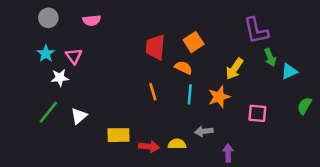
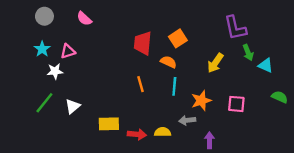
pink semicircle: (92, 20) -> (84, 19), turned 49
pink triangle: (74, 56) -> (68, 51), turned 49
cyan triangle: (289, 71) -> (266, 65), turned 49
orange star: (219, 97) -> (201, 100), moved
green semicircle: (304, 106) -> (280, 97), turned 84

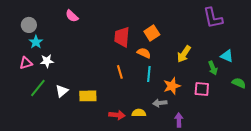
gray circle: (44, 16) -> (29, 25), moved
purple L-shape: (235, 28) -> (213, 18), moved
pink triangle: (68, 51) -> (26, 63), moved
green arrow: (248, 52) -> (213, 68), moved
yellow rectangle: (109, 124) -> (88, 96), moved

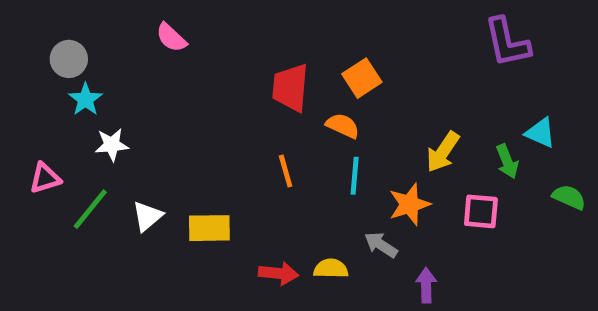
yellow arrow: (184, 54) -> (443, 152), moved
pink triangle: (26, 63) -> (45, 178), moved
gray arrow: (160, 103) -> (381, 245), turned 40

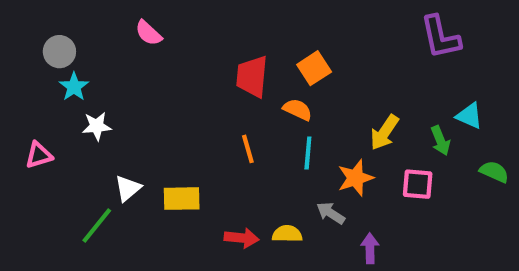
green line: (90, 209) -> (97, 226), moved

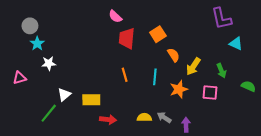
pink semicircle: (148, 33) -> (115, 16), moved
orange semicircle: (298, 110) -> (174, 55), moved, turned 32
cyan triangle: (469, 116) -> (236, 44), moved
gray arrow: (331, 213) -> (164, 117), moved
red arrow: (242, 238) -> (108, 119), moved

